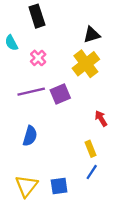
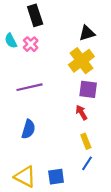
pink cross: (38, 58) -> (31, 44), moved
purple square: (60, 94) -> (88, 89), moved, turned 30
red arrow: (101, 118) -> (81, 113), moved
yellow triangle: (26, 186) -> (25, 177), turned -40

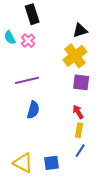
red arrow: (81, 113) -> (78, 112), moved
blue semicircle: (28, 129) -> (33, 110), moved
yellow rectangle: (86, 141) -> (79, 130), turned 32

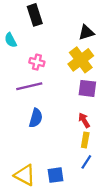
pink cross: (28, 41) -> (37, 62), moved, turned -32

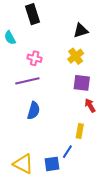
yellow cross: (81, 60) -> (76, 56), size x0.7
red arrow: (84, 120) -> (90, 105), moved
blue line: (86, 162) -> (67, 152), moved

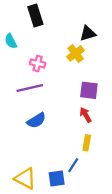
yellow cross: (76, 56) -> (76, 53), moved
red arrow: (90, 105) -> (86, 115), moved
blue semicircle: (34, 111) -> (36, 120), turned 42

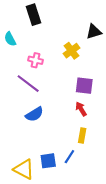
black triangle: (88, 33) -> (94, 32), moved
purple line: (30, 88) -> (28, 84), turned 50
blue square: (57, 178) -> (48, 161), moved

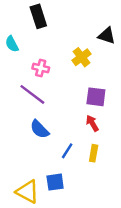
black triangle: (94, 32) -> (107, 36), turned 35
blue semicircle: (34, 114) -> (39, 129), turned 78
blue line: (69, 157) -> (67, 151), moved

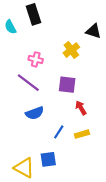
cyan semicircle: (12, 44) -> (10, 27), moved
purple square: (96, 97) -> (67, 85), moved
blue semicircle: (39, 129) -> (35, 113), turned -66
yellow rectangle: (94, 153) -> (82, 134), turned 64

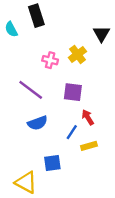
black triangle: (93, 31) -> (101, 34), turned 42
pink cross: (36, 59) -> (50, 60), moved
blue line: (59, 132) -> (72, 132), moved
blue square: (48, 159) -> (52, 163), moved

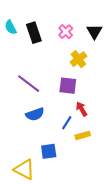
black rectangle: (36, 16) -> (34, 33), moved
yellow cross: (77, 54) -> (78, 59), moved
pink cross: (50, 60) -> (66, 32), moved, turned 32

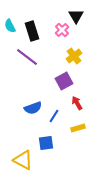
black triangle: (94, 32) -> (76, 16), moved
purple line: (29, 84) -> (27, 57), moved
purple square: (68, 86) -> (64, 81), turned -36
blue line: (67, 123) -> (54, 116), moved

